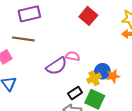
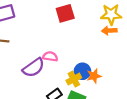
red square: (88, 16) -> (65, 13), turned 36

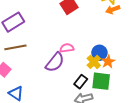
orange star: (94, 76) -> (108, 62), moved

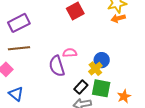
purple semicircle: (55, 62) -> (57, 66), turned 120
orange star: (108, 62) -> (124, 96), moved

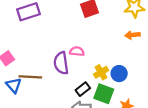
orange arrow: (118, 18) -> (132, 35), moved
brown line: (19, 48) -> (30, 77), moved
blue circle: (102, 60) -> (119, 74), moved

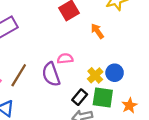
orange arrow: (132, 35) -> (97, 31), moved, turned 72
brown line: (30, 77) -> (19, 75), moved, turned -50

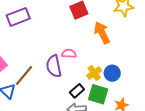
orange arrow: (97, 31) -> (102, 33), size x1.5
brown line: (19, 75) -> (24, 75), moved

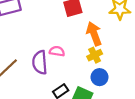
yellow cross: (94, 73) -> (95, 55), moved

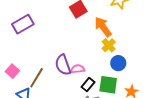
pink semicircle: (57, 51) -> (78, 69), moved

